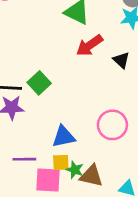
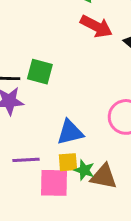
red arrow: (89, 45) -> (96, 26), turned -116
green square: (39, 83) -> (40, 72), turned -30

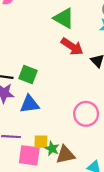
blue triangle: (70, 132) -> (30, 104), moved
brown triangle: (104, 176) -> (65, 155), turned -30

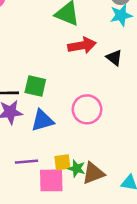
red arrow: (72, 47) -> (82, 45), turned -35
pink circle: (86, 114) -> (87, 109), moved

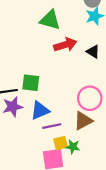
pink circle: (87, 109) -> (90, 98), moved
purple line: (27, 162) -> (52, 126), moved
brown triangle: (93, 173) -> (83, 121), moved

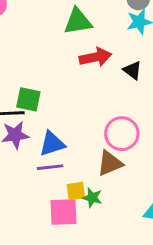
green triangle: (50, 20) -> (78, 21), turned -30
green square: (31, 83) -> (28, 99), moved
purple line: (52, 126) -> (50, 167), moved

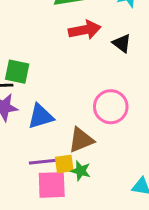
brown triangle: (110, 163) -> (81, 140), moved
purple line: (50, 167) -> (42, 162), moved

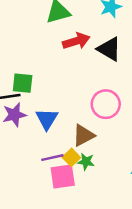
black triangle: (122, 43) -> (109, 49), size x1.5
blue triangle: (41, 116) -> (47, 119), turned -35
yellow square: (64, 164) -> (71, 157), turned -30

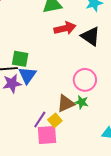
blue triangle: (47, 119) -> (27, 75), moved
purple line: (52, 158) -> (40, 119), turned -48
green star: (86, 162) -> (82, 102), moved

